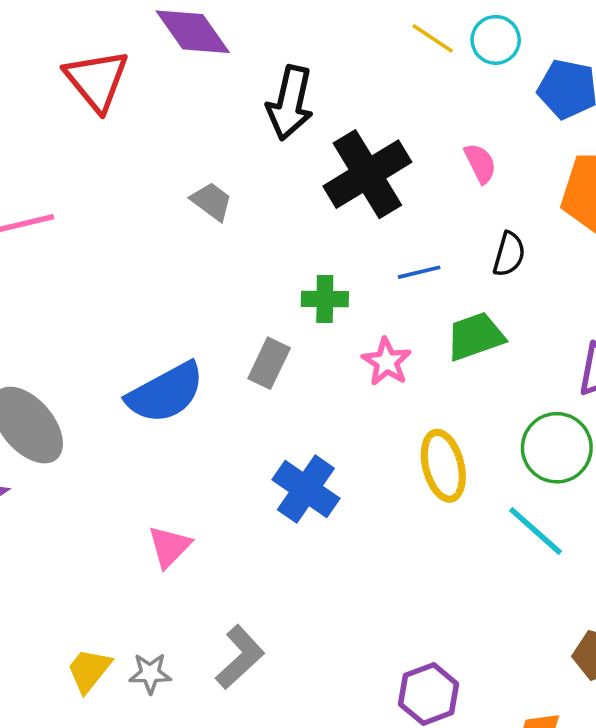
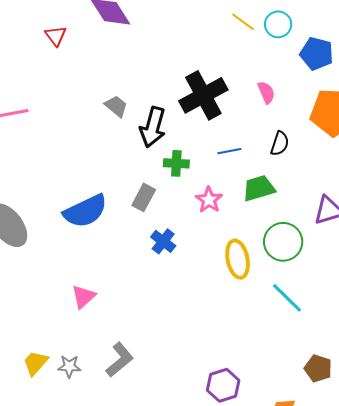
red triangle: (97, 80) -> (56, 36), size x0.6
black arrow: (290, 103) -> (153, 127), moved
green circle: (557, 448) -> (283, 242), moved
blue cross: (306, 489) -> (163, 241), moved, size x0.7

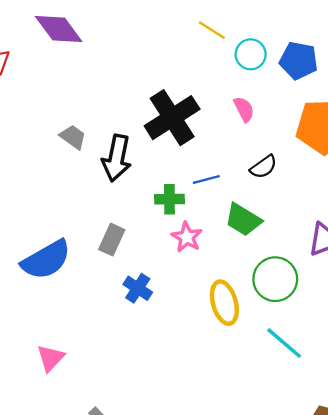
cyan circle: (278, 24) -> (251, 54), moved
black semicircle: (280, 144) -> (264, 167), turned 40
green cross: (176, 163) -> (169, 199), moved
green trapezoid: (259, 188) -> (243, 220), turned -128

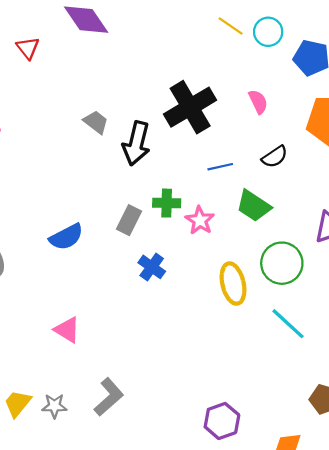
cyan circle: (251, 54) -> (268, 32), moved
green cross: (169, 199) -> (167, 203), moved
blue semicircle: (46, 260) -> (66, 237), size x0.7
pink triangle: (51, 358) -> (67, 330), turned -44

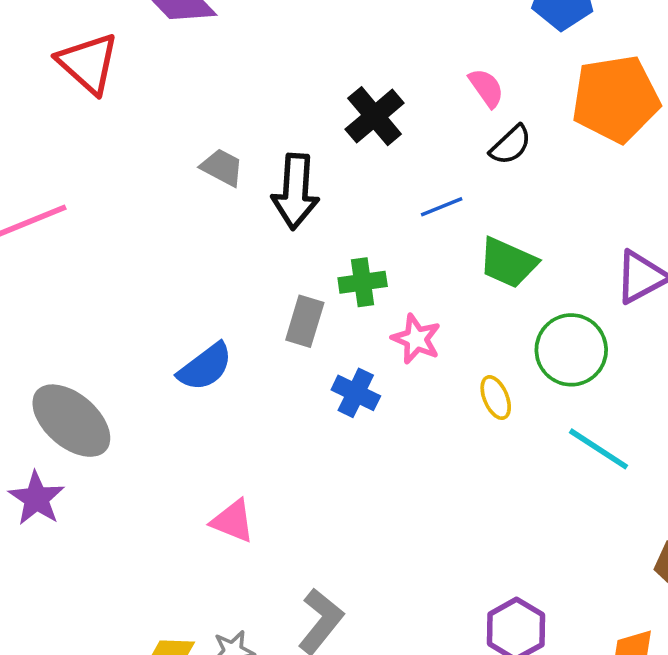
red triangle: (28, 48) -> (88, 63), size x1.6
black cross: (190, 107) -> (375, 116), size x0.7
black semicircle: (275, 157) -> (511, 145), moved
pink star: (200, 220) -> (416, 339), moved
yellow ellipse: (233, 284) -> (496, 398), size x0.6

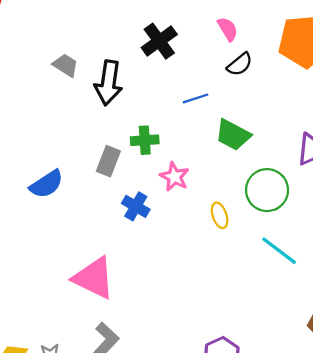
pink triangle: (233, 521) -> (94, 278), moved, size x1.6

